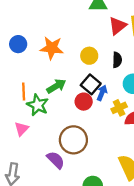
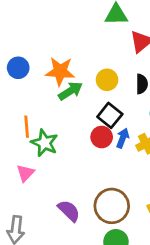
green arrow: (56, 86) -> (70, 91), moved
blue arrow: (102, 93) -> (123, 138), moved
brown circle: (73, 140) -> (112, 206), moved

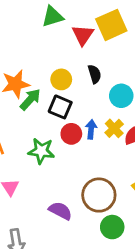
black square: (110, 115) -> (60, 107), moved
green star: (44, 143) -> (41, 151), moved

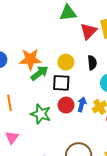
black square: (60, 107) -> (61, 83), turned -30

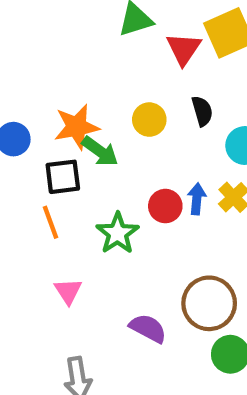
green arrow: (39, 73) -> (100, 151), turned 84
black square: (61, 83) -> (63, 177), moved
green star: (41, 114) -> (118, 233), turned 30

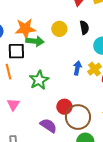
green arrow: (100, 151) -> (35, 41), turned -36
red circle: (165, 206) -> (64, 107), moved

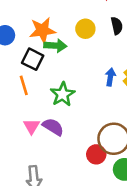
black square: (16, 51) -> (33, 59), turned 30
red circle: (64, 107) -> (96, 154), moved
purple semicircle: (48, 126) -> (53, 127), moved

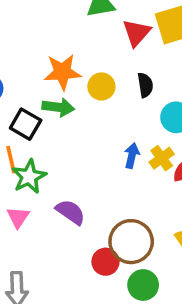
orange star: (42, 30) -> (62, 72), moved
green star: (63, 94) -> (29, 177), moved
purple semicircle: (53, 127) -> (71, 212), moved

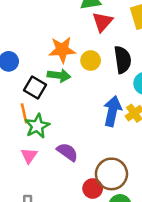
red triangle: (136, 33) -> (102, 22), moved
black semicircle: (145, 85) -> (123, 60), size x1.5
blue arrow: (132, 156) -> (112, 111), size x1.6

